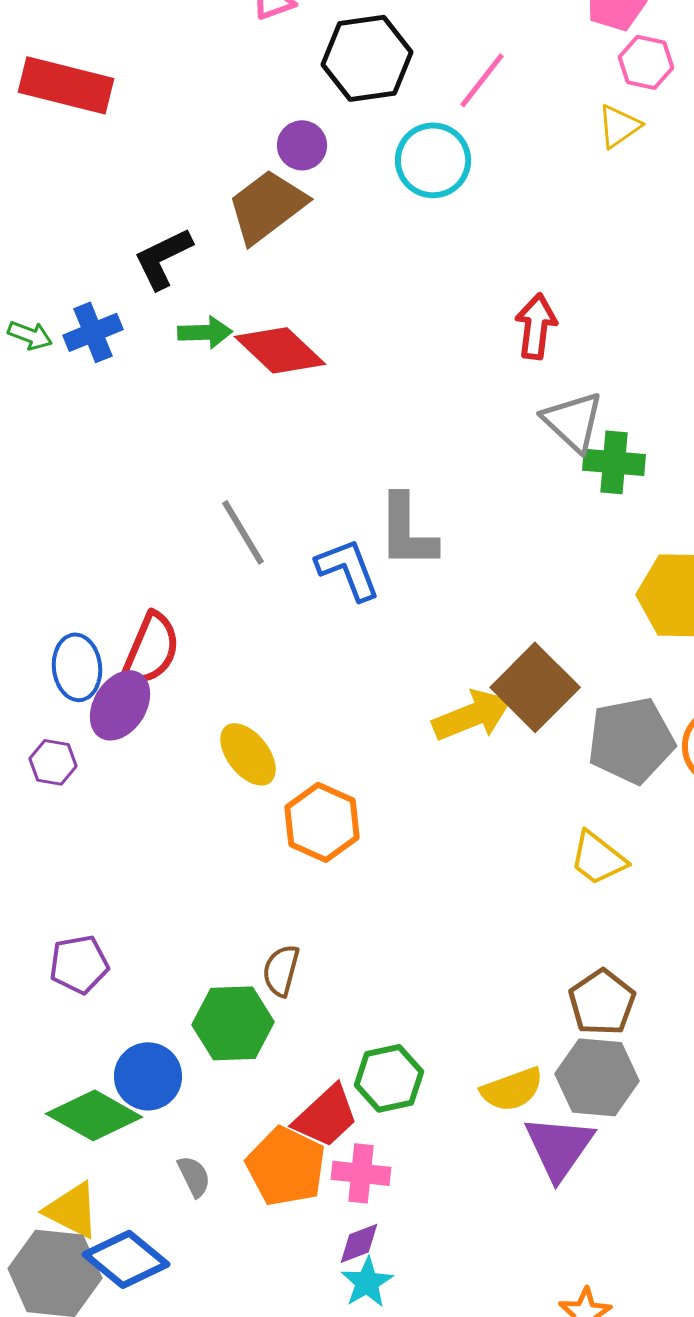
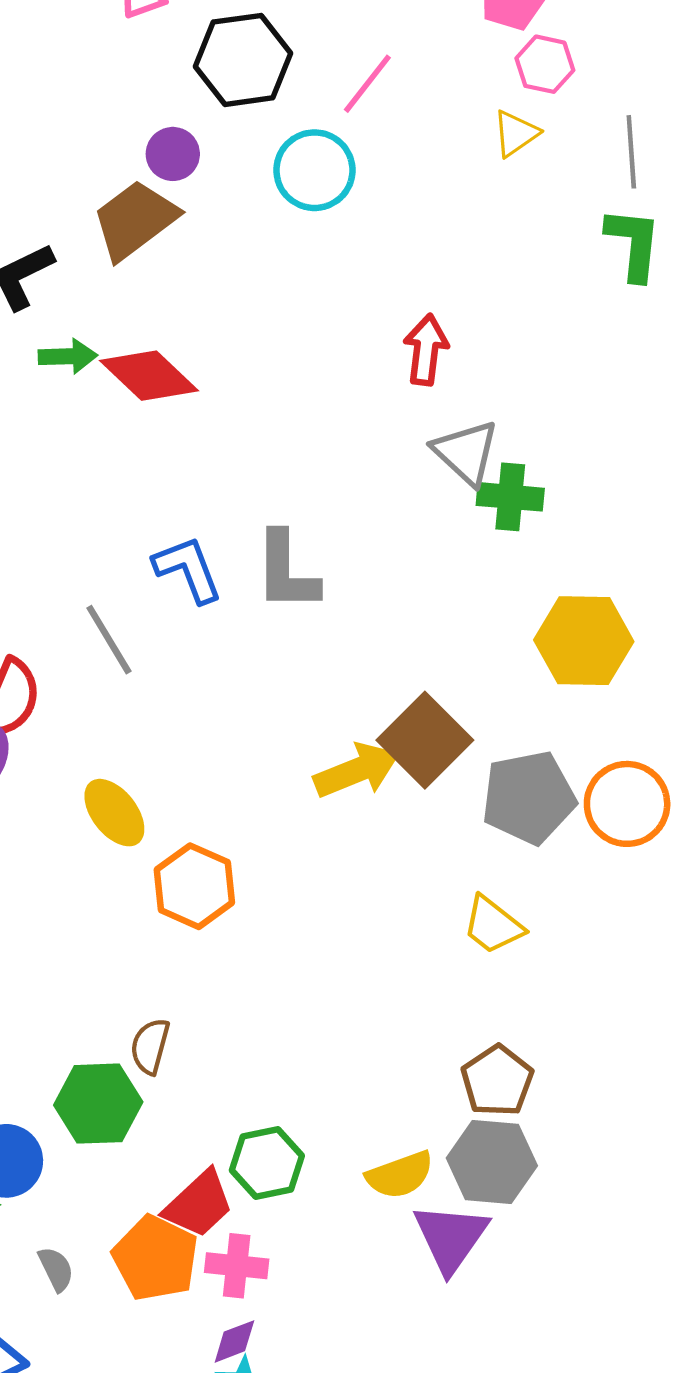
gray line: (243, 532) -> (109, 640), moved
blue L-shape: (348, 569) -> (188, 569), moved

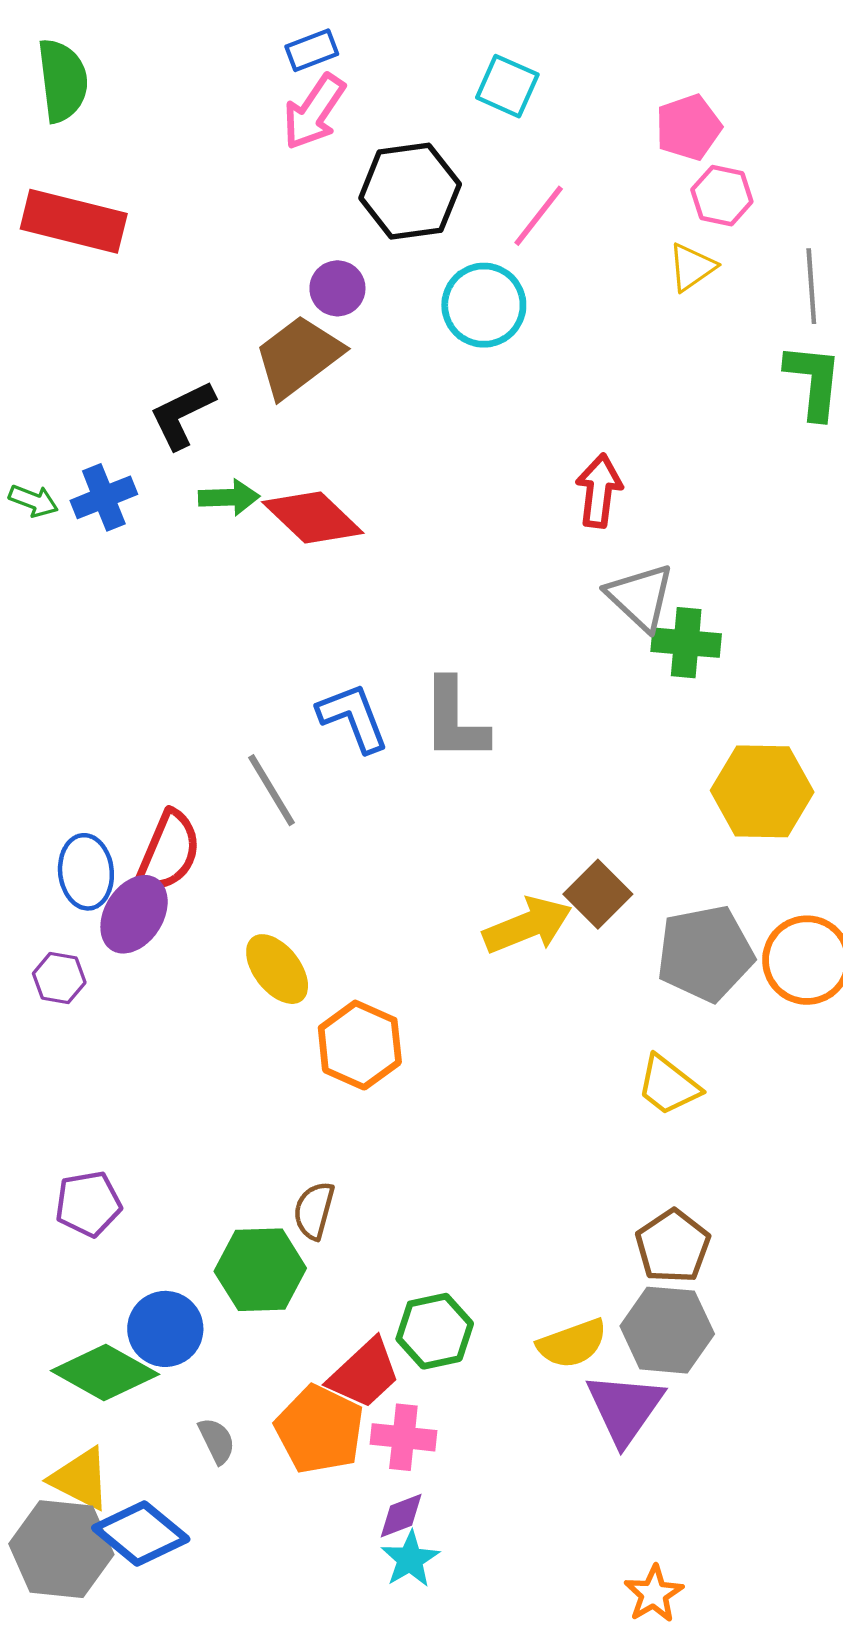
brown square: (425, 740) -> (598, 894), size x0.7

